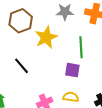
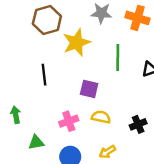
black line: (21, 66) -> (44, 75), turned 30
purple square: (72, 70) -> (89, 89), moved

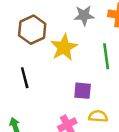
black line: (44, 75) -> (25, 78), moved

